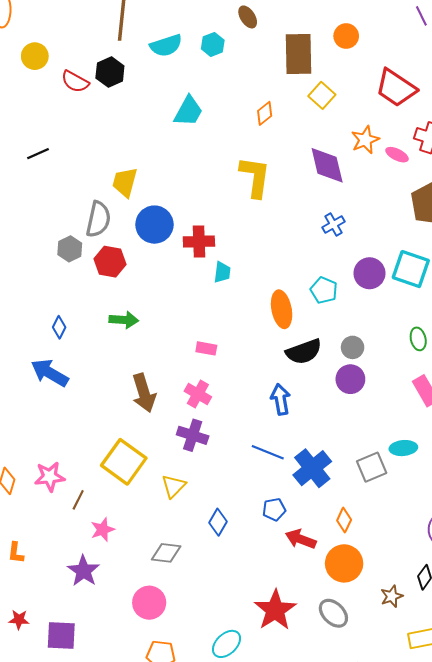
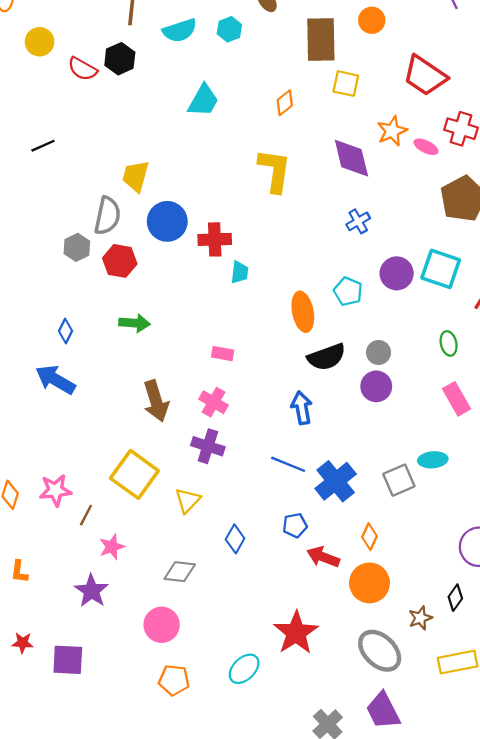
yellow square: (322, 95) -> (346, 84), turned -30
gray ellipse: (333, 613) -> (380, 651), moved, size x1.4

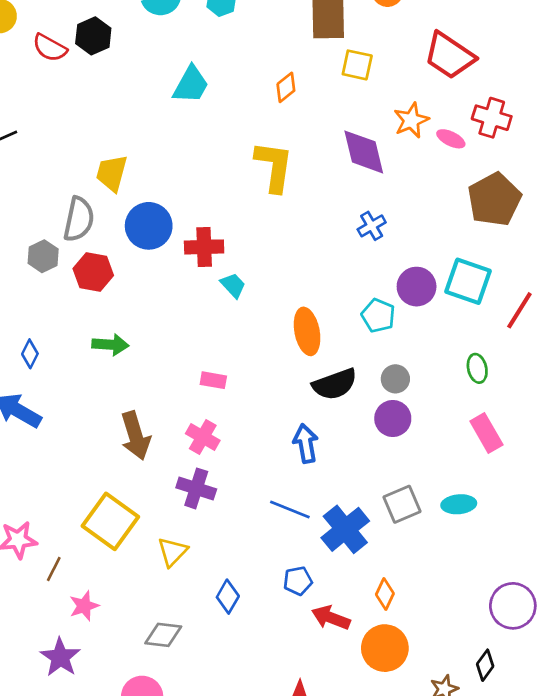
cyan trapezoid: (240, 272) -> (233, 285), turned -50
cyan pentagon: (348, 291) -> (378, 316), moved
gray square: (399, 480) -> (402, 504), moved

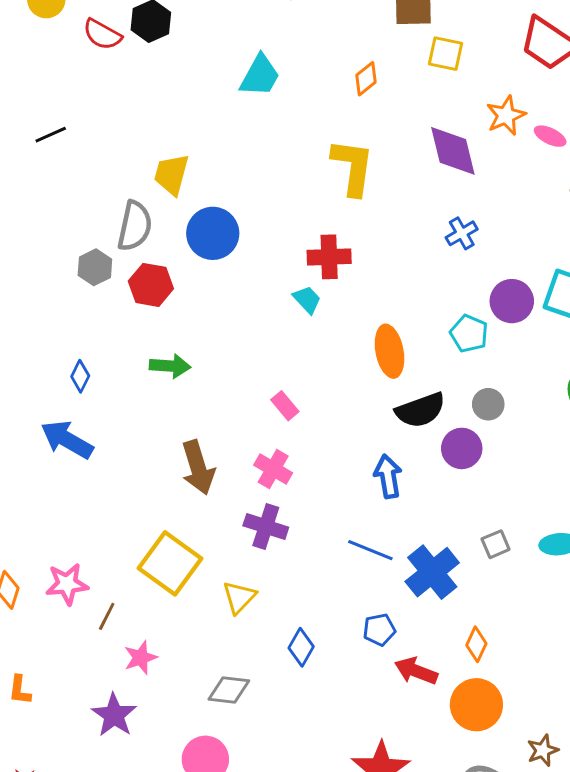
red cross: (204, 247) -> (329, 257), moved
pink rectangle: (213, 380) -> (285, 406), turned 40
purple circle: (393, 418) -> (462, 448), moved
gray square: (402, 504) -> (496, 544), size x0.7

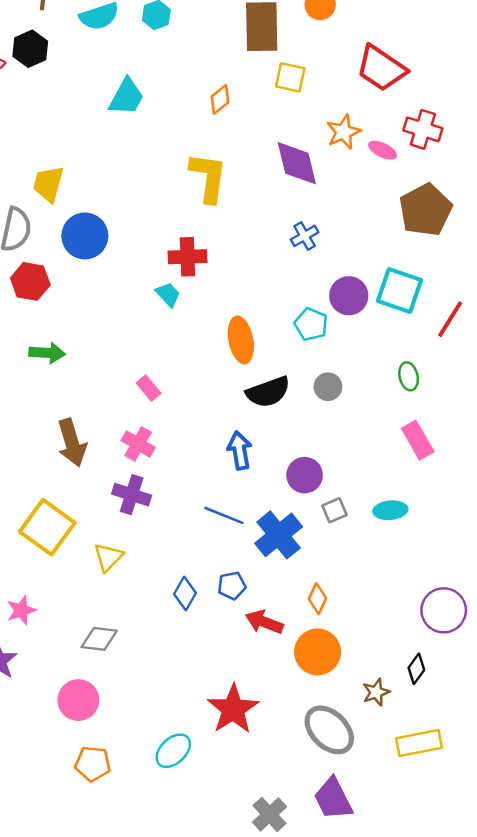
purple circle: (462, 448) -> (305, 475), moved
blue diamond: (301, 647) -> (185, 593), moved

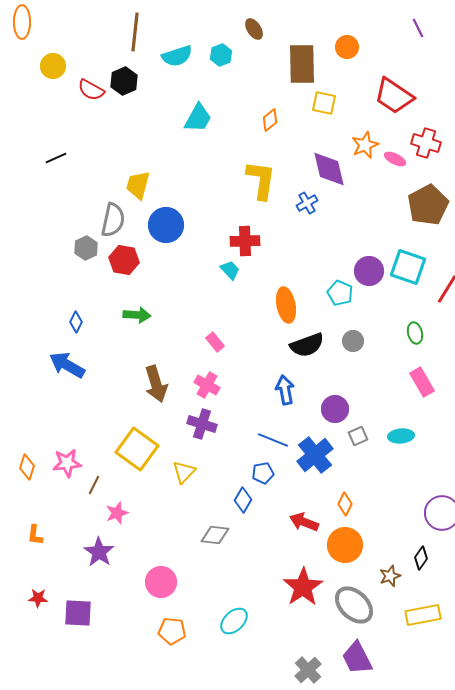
blue cross: (305, 236) -> (307, 203), moved
blue pentagon: (232, 586) -> (263, 473), moved
gray diamond: (99, 639) -> (215, 535), moved
red star: (233, 709) -> (303, 587), moved

